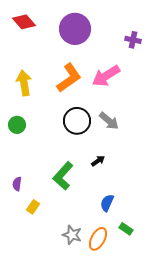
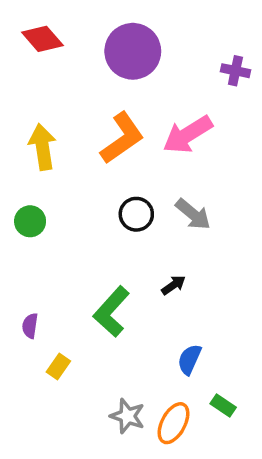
black circle: (77, 121) -> (136, 214), size x0.7

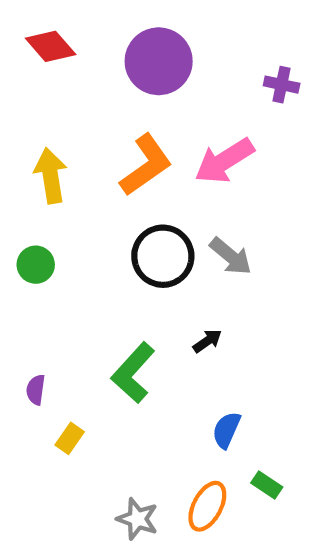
black circle: (136, 214) -> (163, 256), size x1.5
gray star: (127, 416) -> (137, 519), moved

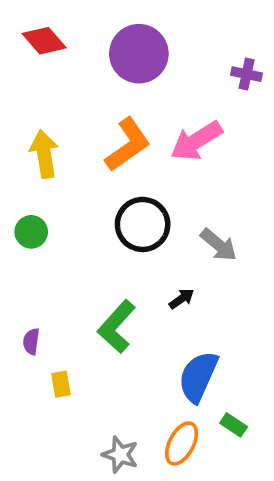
gray arrow: (231, 256) -> (219, 245), moved
blue semicircle: (226, 430) -> (198, 377), size x1.6
yellow rectangle: (70, 438) -> (61, 384), turned -45

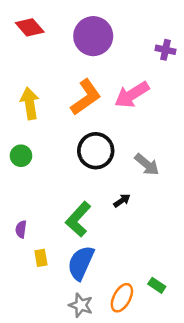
blue semicircle: (198, 377) -> (81, 263), moved

